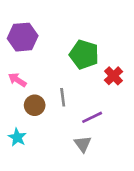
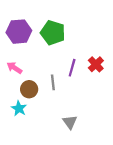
green pentagon: (84, 54) -> (53, 33), moved
purple line: (92, 117) -> (72, 68), moved, turned -48
cyan star: (17, 137) -> (19, 108), moved

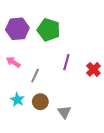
red cross: (96, 64) -> (93, 69), moved
gray line: (53, 82) -> (35, 76), moved, turned 32
brown circle: (29, 89) -> (40, 102), moved

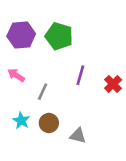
gray triangle: (64, 112) -> (78, 136), turned -40

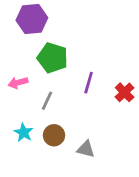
purple hexagon: (21, 35) -> (32, 19), moved
green pentagon: (59, 36) -> (53, 58), moved
pink arrow: (16, 75) -> (18, 83), turned -48

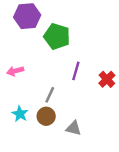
green pentagon: (53, 58) -> (57, 36), moved
gray line: (47, 101) -> (50, 95), moved

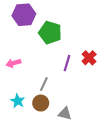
red cross: (107, 79) -> (89, 58), moved

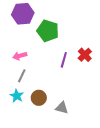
pink arrow: (13, 63) -> (20, 56), moved
gray line: (44, 84) -> (22, 76), moved

